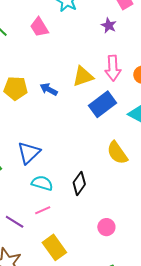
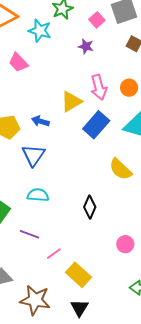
blue triangle: (29, 153) -> (33, 155), moved
cyan semicircle: (42, 183) -> (38, 195), moved
pink line: (43, 210) -> (54, 254), moved
purple line: (15, 222) -> (29, 234), moved

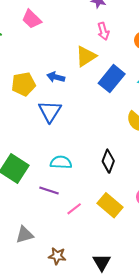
pink arrow: (99, 87) -> (103, 31), moved, size x0.7
cyan semicircle: (38, 195) -> (61, 162), moved
yellow rectangle: (79, 275) -> (110, 205), moved
brown star: (35, 300) -> (57, 256), size x0.6

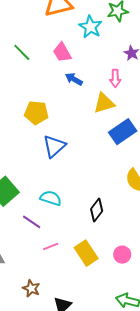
pink arrow: (103, 31) -> (115, 78), moved
blue arrow: (56, 77) -> (74, 79), moved
brown star: (57, 256) -> (31, 288), moved

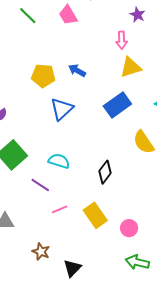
blue arrow: (74, 79) -> (77, 70), moved
yellow triangle: (104, 103) -> (131, 67), moved
blue rectangle: (123, 132) -> (117, 105), moved
pink circle: (122, 255) -> (129, 228), moved

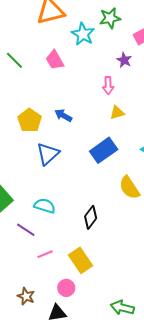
yellow triangle: (131, 67) -> (117, 113), size x0.7
yellow pentagon: (43, 76) -> (30, 120), turned 30
pink circle: (129, 228) -> (66, 288), moved
black triangle: (72, 268) -> (57, 313), turned 36

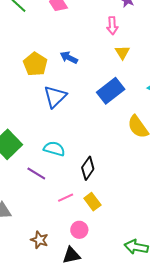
yellow triangle: (117, 113) -> (122, 52), turned -42
black diamond: (91, 217) -> (88, 168), moved
pink line: (45, 254) -> (66, 198), moved
yellow rectangle: (81, 260) -> (92, 202), size x0.7

